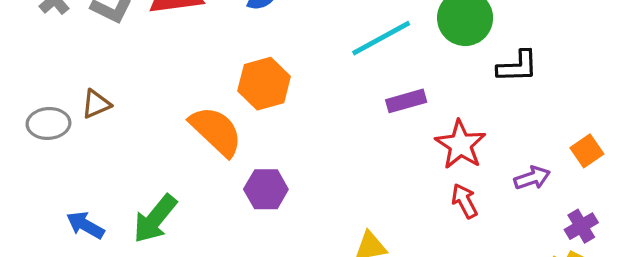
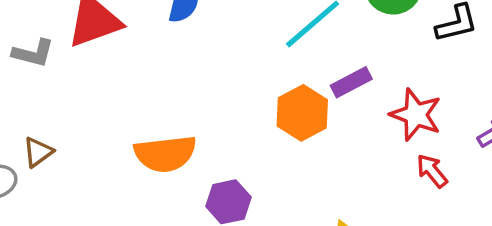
orange hexagon: (264, 84) -> (302, 113), moved
orange semicircle: (216, 131) -> (165, 154), turned 142

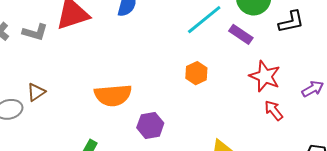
purple rectangle: (351, 82) -> (241, 34), moved, turned 60
orange hexagon: (302, 113) -> (196, 73), size x0.7

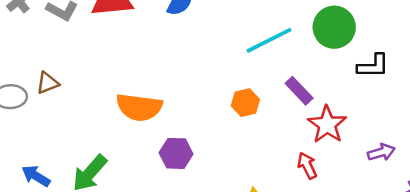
purple rectangle: (241, 34) -> (299, 91), moved
red arrow: (274, 110) -> (307, 166), moved

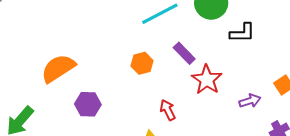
orange semicircle: (139, 107) -> (58, 68), turned 141
red arrow: (307, 166) -> (168, 110), moved

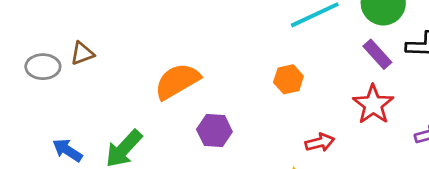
purple rectangle: (184, 53) -> (377, 54), moved
red arrow: (168, 110) -> (320, 142), turned 100

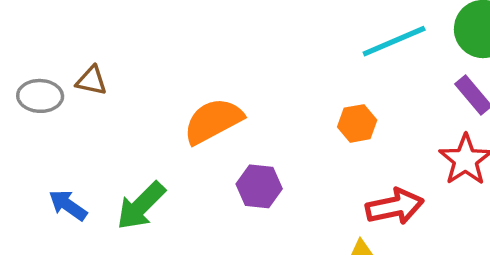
brown triangle: (82, 53) -> (91, 81), turned 30
red arrow: (320, 142) -> (395, 207), size x1.5

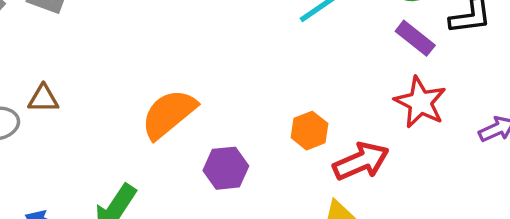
orange hexagon: (357, 123) -> (309, 131), moved

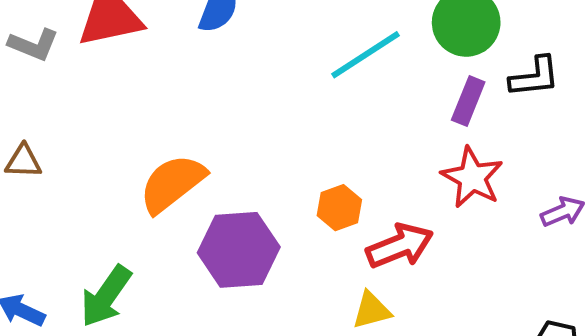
purple rectangle: (415, 38) -> (468, 101), turned 72
purple hexagon: (226, 168) -> (239, 250), size x1.5

